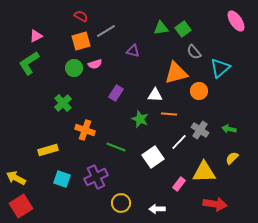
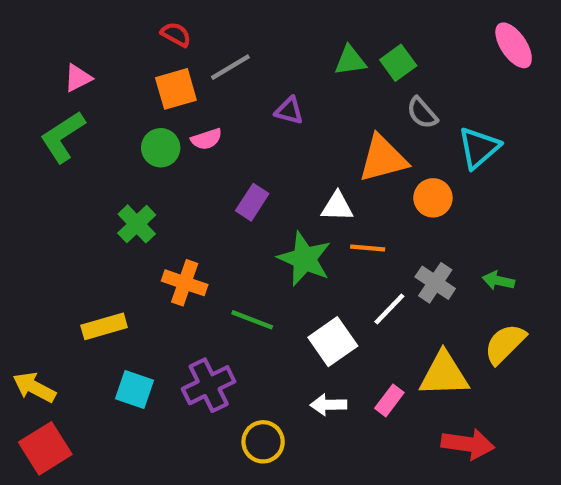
green star: (140, 119) -> (304, 259), size x1.4
yellow semicircle: (232, 158) -> (505, 344), size x1.5
white arrow: (157, 209) -> (328, 405), moved

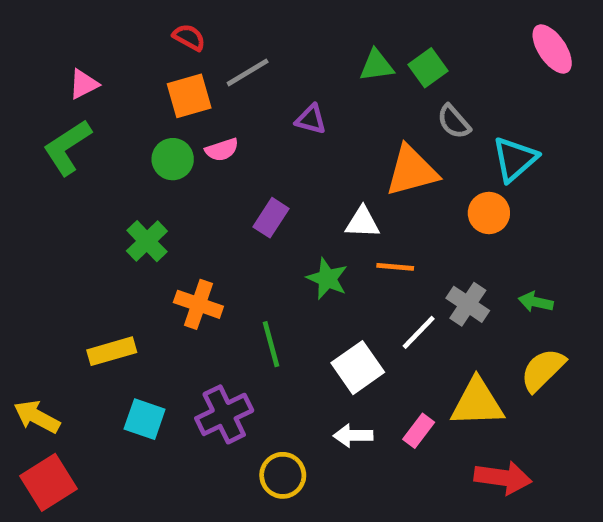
orange circle: (433, 198) -> (489, 213), moved
green star: (304, 259) -> (327, 279), size x0.7
green line: (252, 320) -> (271, 344), turned 54

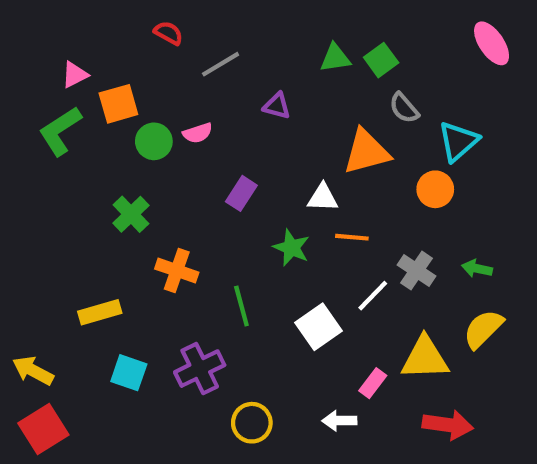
orange square: (189, 96) -> (118, 104), moved
white arrow: (353, 436) -> (339, 421), moved

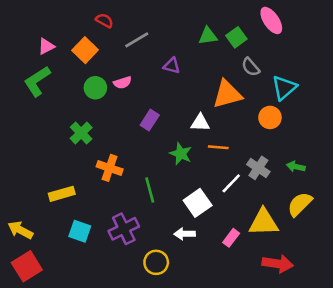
pink ellipse: (492, 43) -> (271, 20), moved
orange square: (118, 104) -> (85, 50), moved, turned -30
white arrow: (339, 421) -> (185, 234), moved

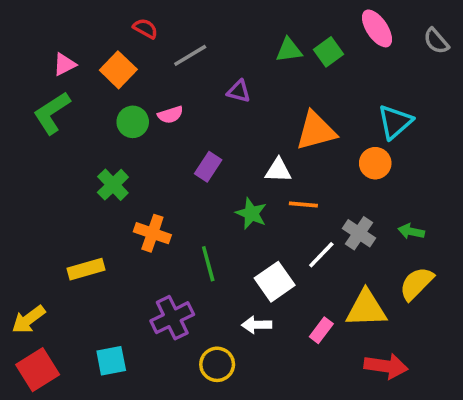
gray semicircle: (251, 67) -> (436, 41), moved
yellow arrow: (20, 230) -> (29, 319), turned -65
cyan square: (80, 231) -> (111, 361), moved, turned -30

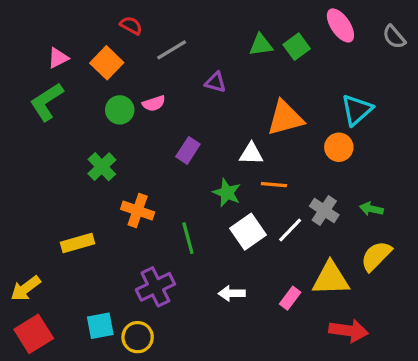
white square: (275, 282) -> (248, 232), moved
yellow circle: (217, 364) -> (138, 337), moved

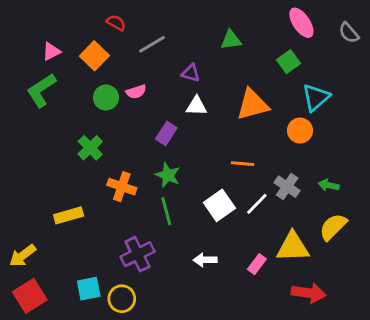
green square: (297, 47) -> (288, 62), moved
white triangle: (251, 154) -> (196, 106), moved
green star: (227, 193) -> (168, 175), moved

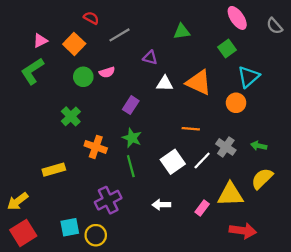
orange triangle: (253, 105) -> (199, 82), turned 40
white triangle: (196, 106) -> (165, 84), moved

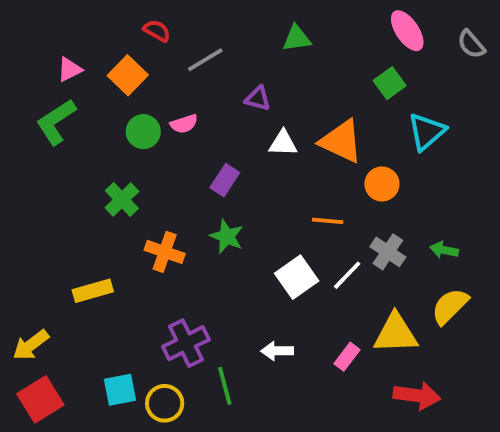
green triangle: (182, 32) -> (297, 38), moved
orange circle: (236, 103) -> (382, 184), moved
green line: (131, 166) -> (225, 386), moved

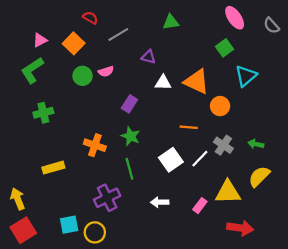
green cross: (122, 200) -> (43, 113), moved, turned 30
yellow arrow: (31, 345) -> (18, 199), turned 105
green line: (225, 386) -> (129, 169), moved

